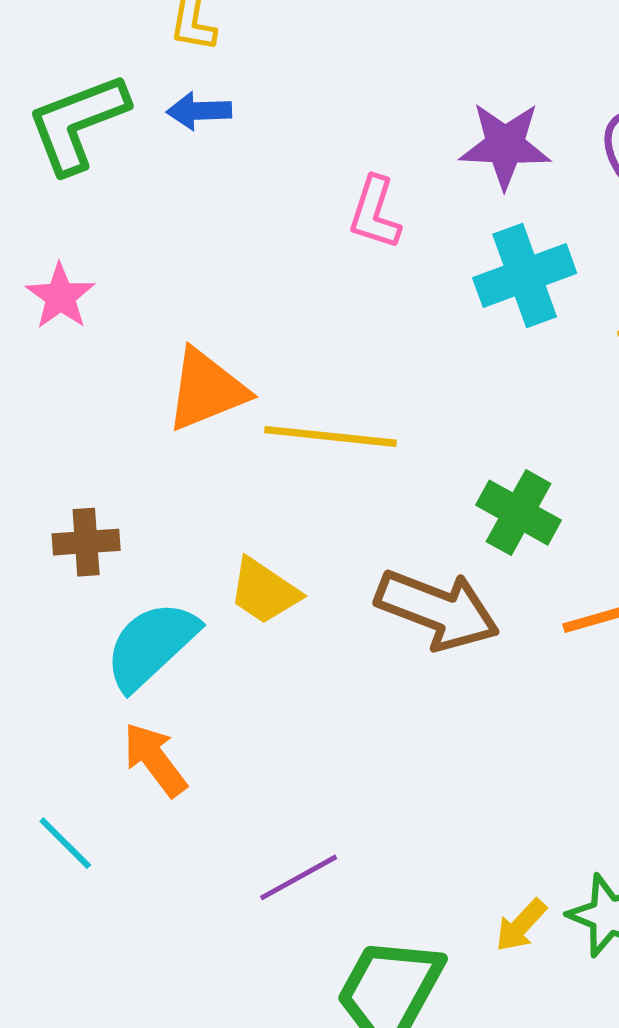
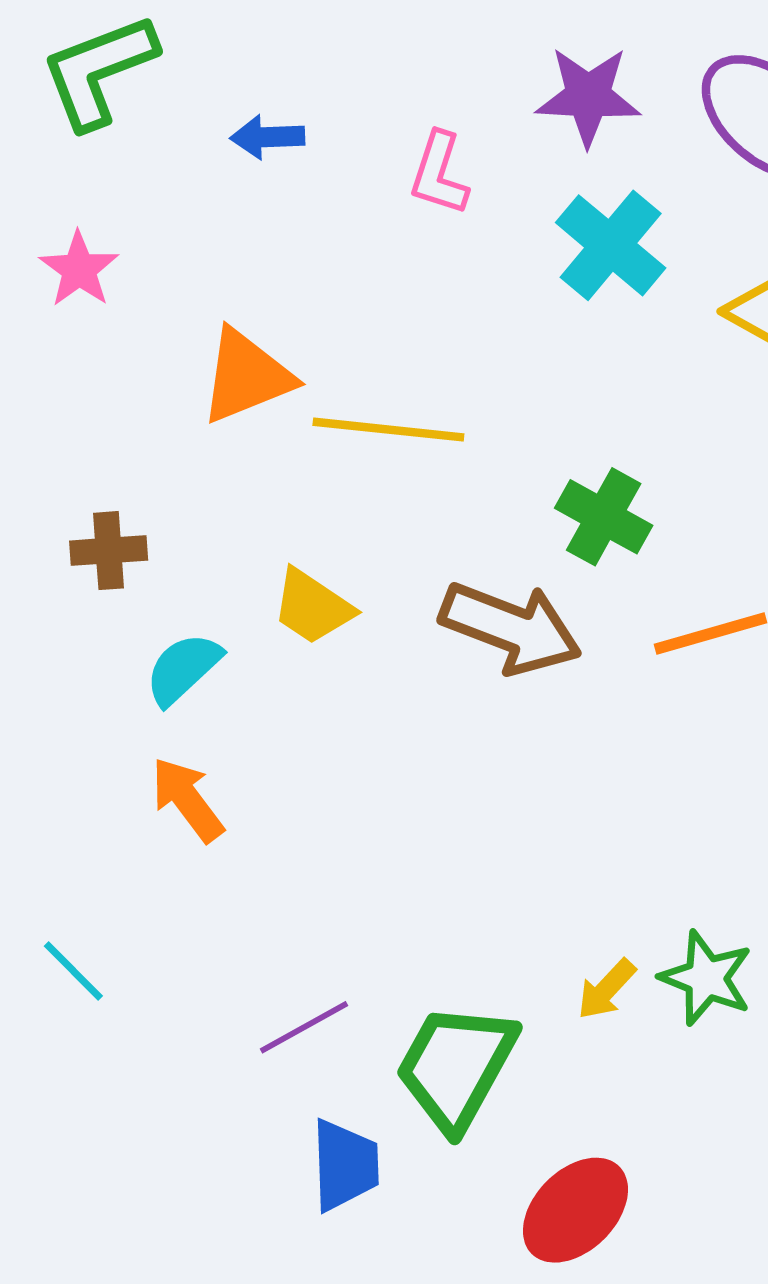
blue arrow: (199, 111) -> (267, 137), moved
cyan cross: (525, 276) -> (611, 245), turned -30
cyan semicircle: (151, 645) -> (183, 669), size x0.7
cyan line: (65, 843) -> (73, 971), moved
purple line: (299, 877) -> (304, 1027), moved

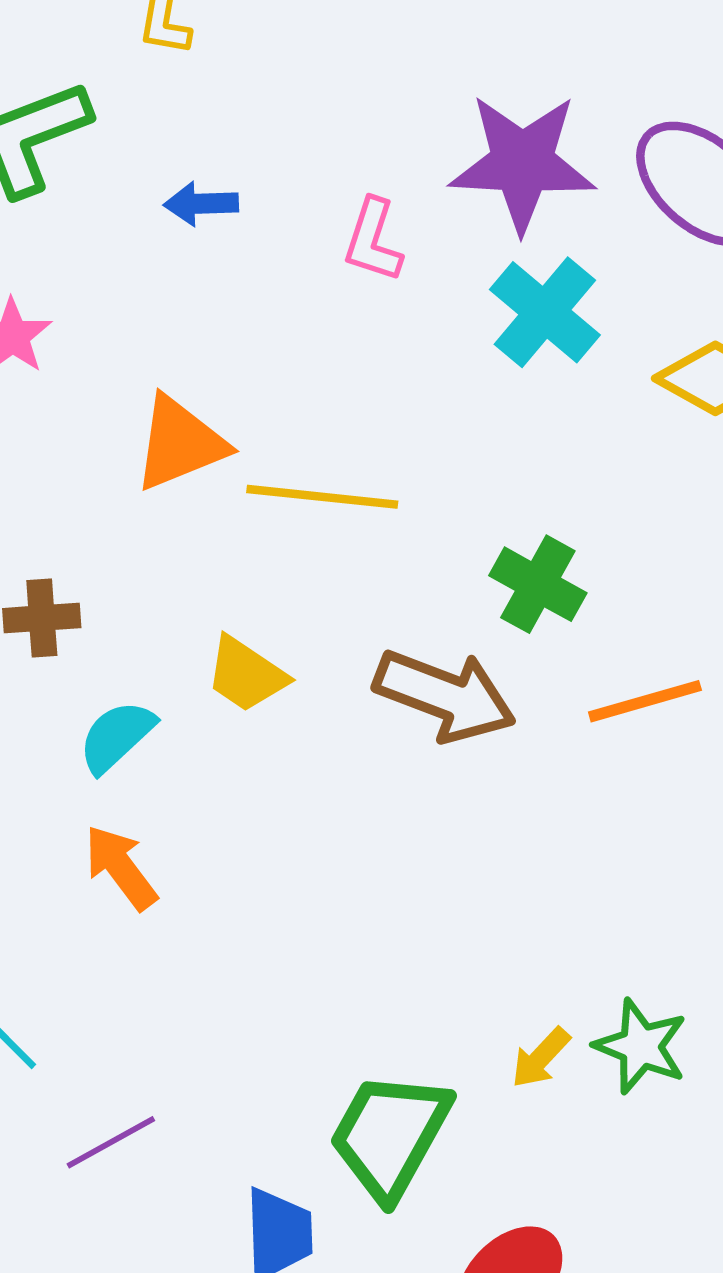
purple star: (588, 96) -> (522, 163), size x1.4
purple line: (304, 1027) -> (111, 1142), moved

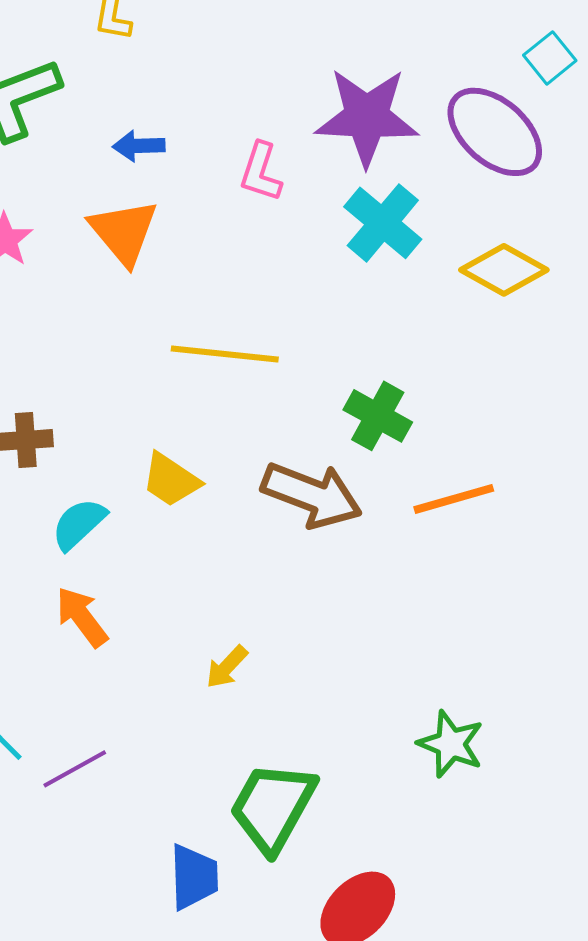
orange triangle: (180, 443) -> (124, 232), moved, turned -48
yellow arrow: (541, 1058) -> (227, 667), moved
purple line: (111, 1142) -> (75, 769), moved

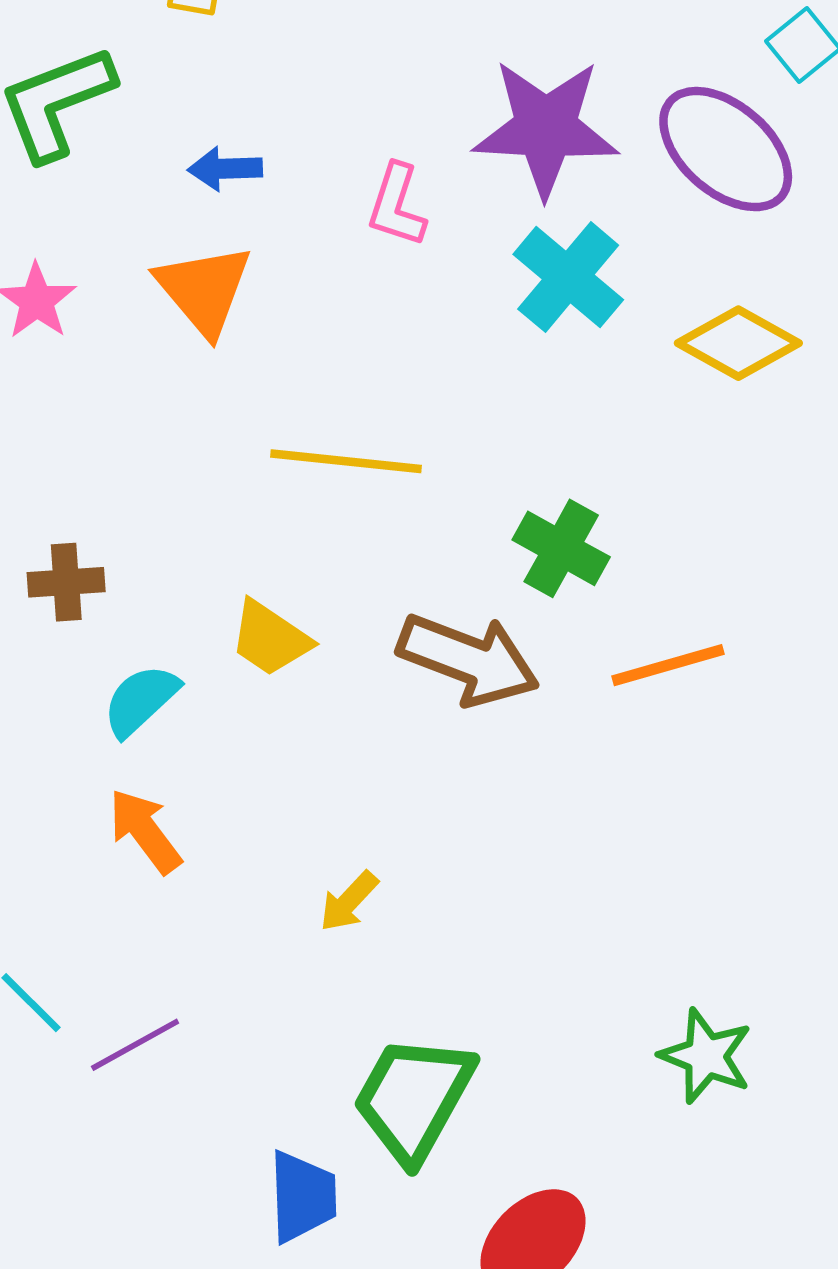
green star: (451, 744) -> (706, 1056), moved

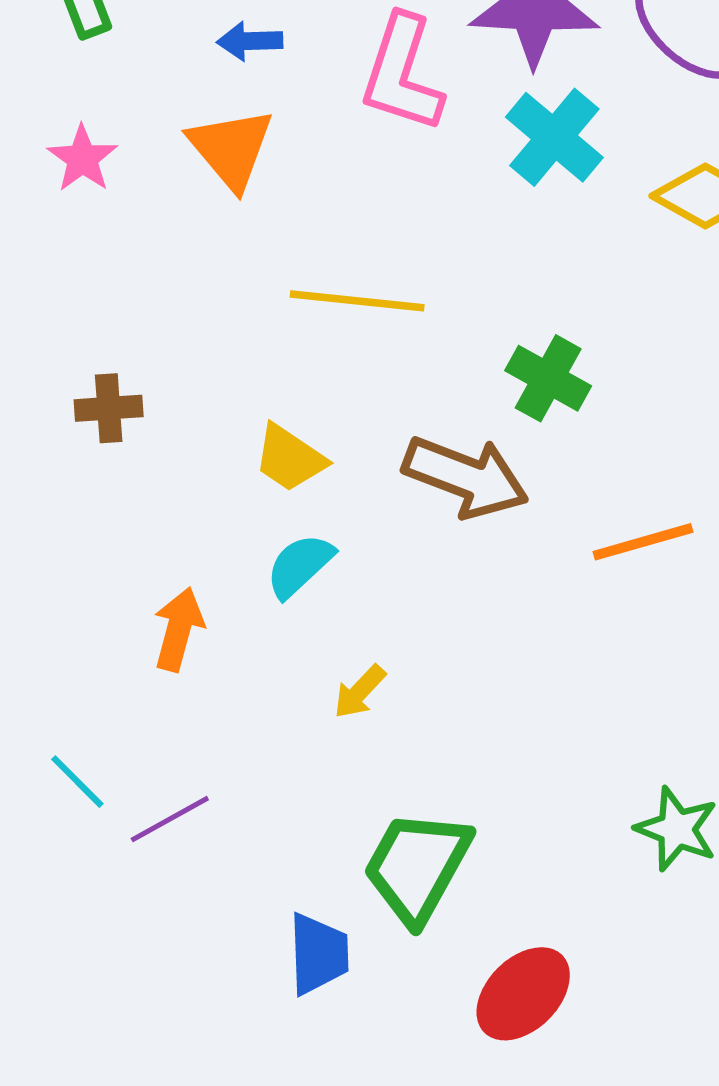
pink L-shape: (397, 205) -> (402, 74), size x1.6
orange line: (668, 665) -> (643, 542), moved
cyan semicircle: (141, 700) -> (300, 566), moved
orange arrow: (145, 831) -> (179, 629), turned 52

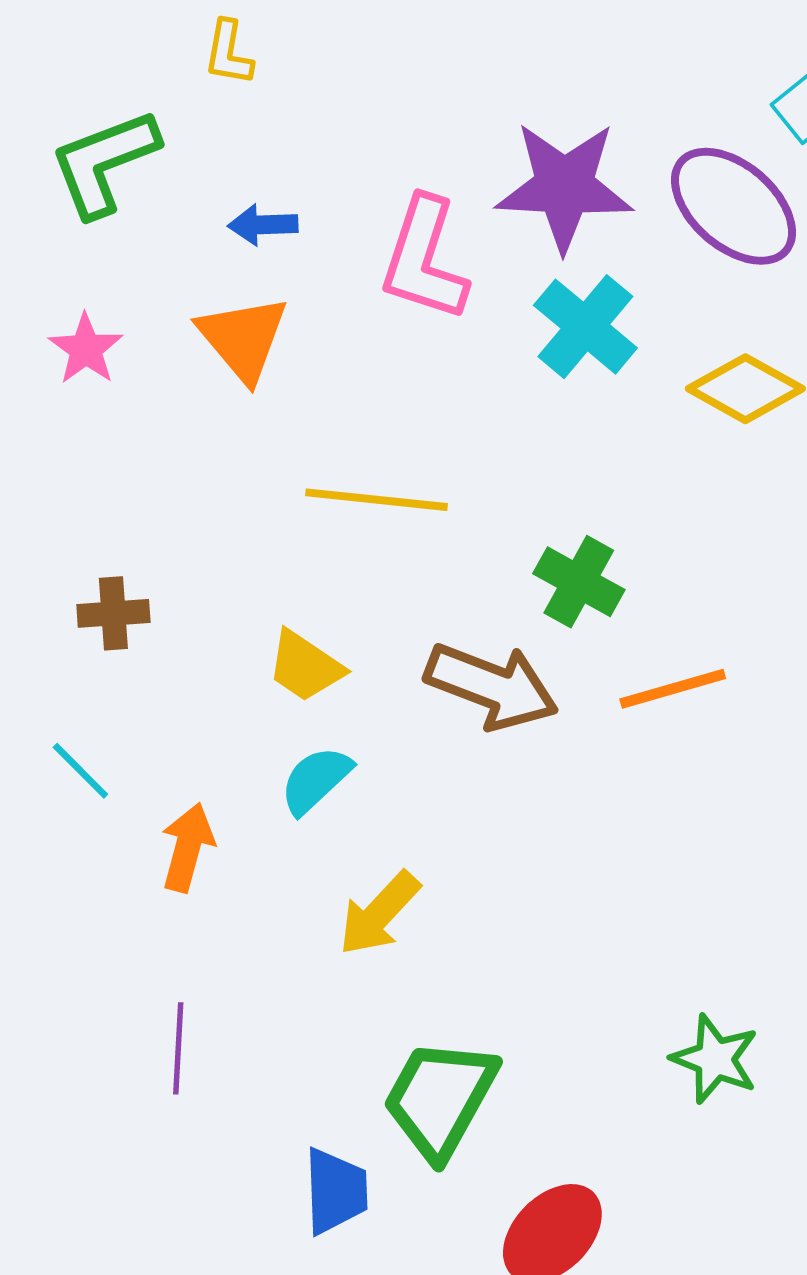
orange line: (643, 542) -> (673, 689), moved
yellow arrow: (360, 692) -> (379, 914), size x1.5
cyan line: (77, 782) -> (80, 771), moved
purple line: (170, 819) -> (178, 1048), turned -58

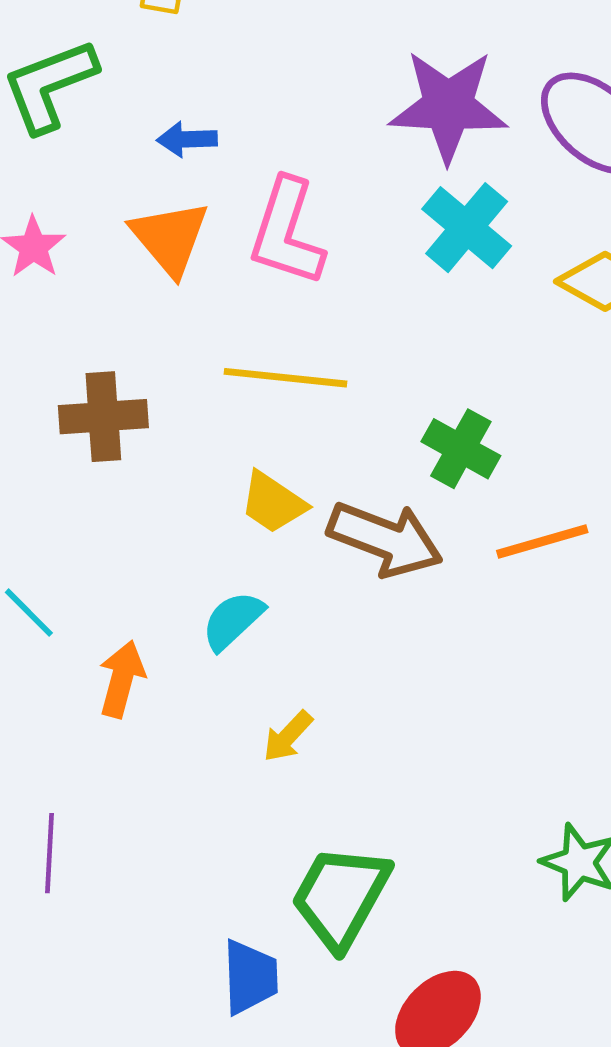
pink L-shape: (424, 259) -> (287, 232), moved
brown cross: (113, 613) -> (103, 417), moved, size x1.4
yellow trapezoid: (305, 666) -> (273, 503), moved
yellow arrow: (379, 914) -> (288, 736), size x0.7
purple line: (178, 1048) -> (50, 853), moved

